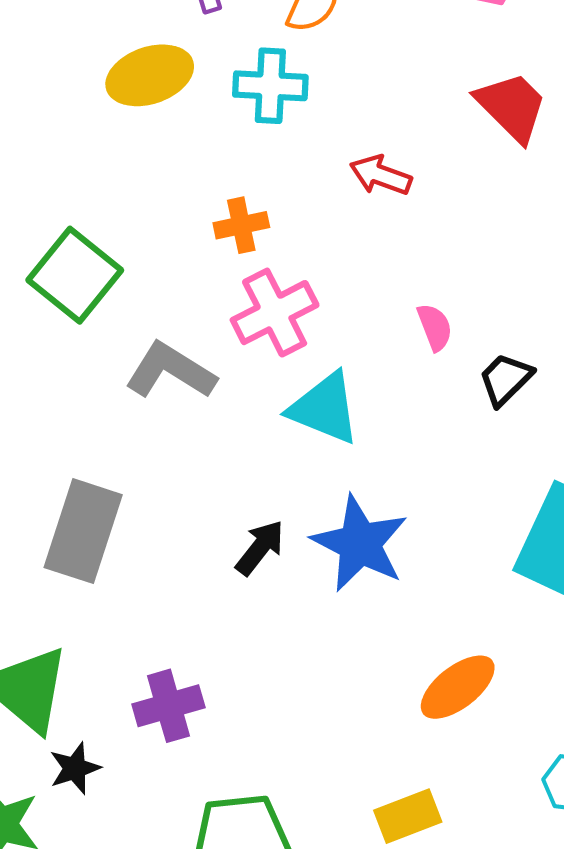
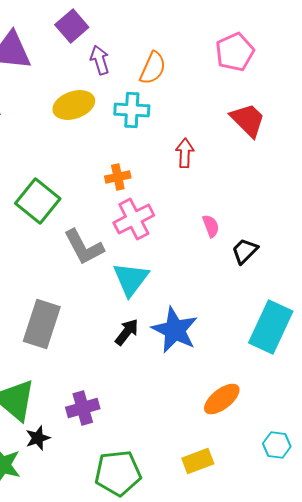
red arrow: (381, 175) -> (185, 153), turned 72
gray L-shape: (171, 371) -> (84, 247), turned -150
cyan triangle: (324, 408) -> (131, 279), moved, turned 45

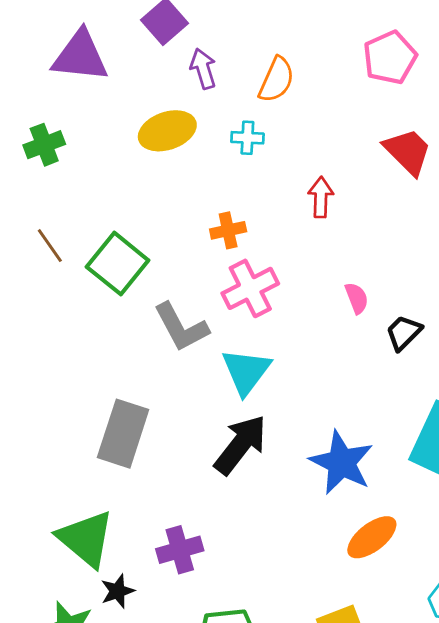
cyan cross: (132, 110) -> (247, 138), size x0.7
blue star: (175, 330) -> (341, 463), moved
black arrow: (127, 332) -> (241, 445), size x1.6

